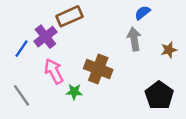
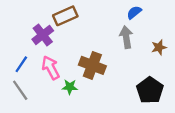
blue line: (22, 49) -> (21, 64), moved

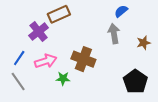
pink arrow: (51, 68) -> (46, 61), turned 100

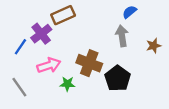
blue line: (19, 58) -> (20, 47), moved
black pentagon: (135, 82) -> (118, 78), moved

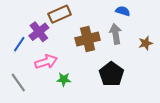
blue semicircle: (130, 12) -> (123, 11), turned 56
brown cross: (89, 63) -> (88, 39), moved, turned -35

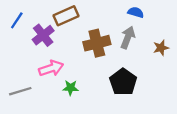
gray arrow: (116, 34) -> (128, 37), turned 30
blue line: (19, 44) -> (17, 20), moved
gray line: (18, 82) -> (20, 91), turned -72

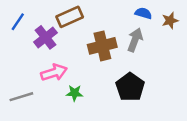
brown star: (161, 48) -> (170, 21), moved

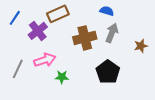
blue semicircle: (143, 13) -> (107, 11), moved
brown star: (170, 21) -> (141, 46), moved
gray line: (21, 97) -> (18, 69), moved, turned -48

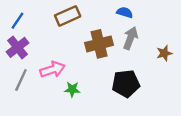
purple cross: (38, 31) -> (17, 47), moved
black pentagon: (108, 72) -> (126, 84), turned 30

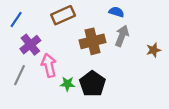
purple cross: (17, 47) -> (30, 45), moved
pink arrow: (52, 70) -> (49, 65), turned -85
black pentagon: (126, 84) -> (92, 84), moved, turned -30

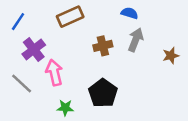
brown cross: (92, 41) -> (103, 46), size x0.7
gray line: (19, 75) -> (22, 83), turned -72
green star: (67, 84) -> (65, 108), moved

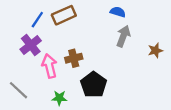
blue line: (18, 22) -> (37, 20), moved
brown cross: (103, 46) -> (74, 58), moved
gray line: (22, 83) -> (19, 90), moved

